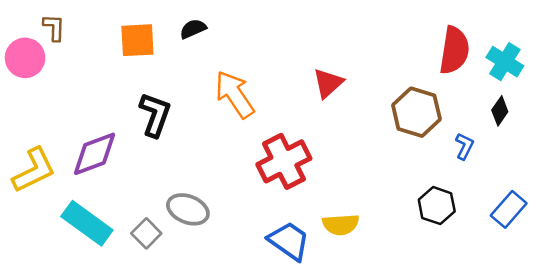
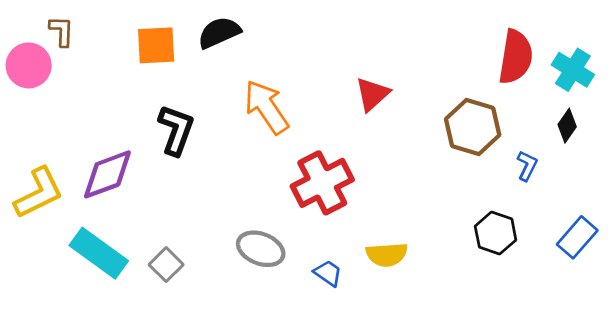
black semicircle: (193, 29) -> (219, 33), size x1.4
gray ellipse: (188, 209) -> (261, 249), moved
blue trapezoid: (289, 241) -> (328, 273), size x0.6

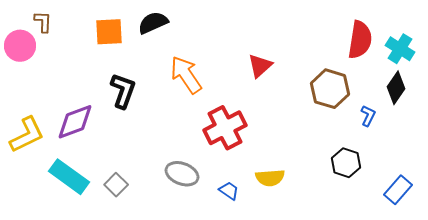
black diamond: (567, 126) -> (396, 88), size x1.4
blue rectangle: (577, 237) -> (398, 190), moved

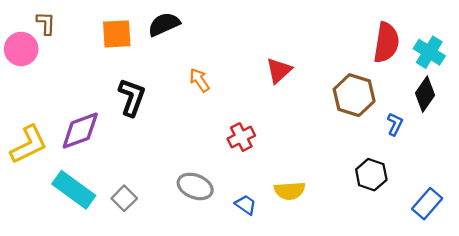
orange arrow: (186, 75) -> (199, 80), size x0.6
red cross: (225, 128) -> (241, 137), size x0.6

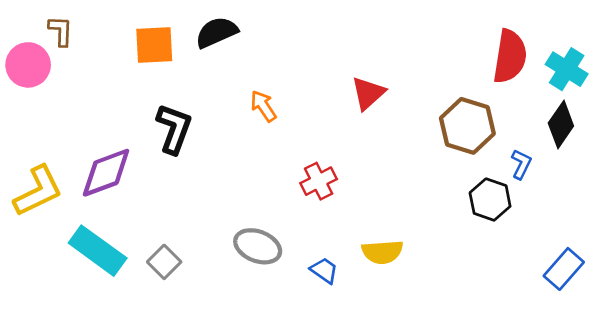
black hexagon: (371, 175) -> (490, 200), moved

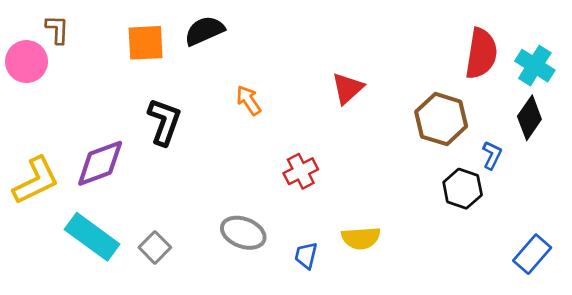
blue trapezoid: (324, 270) -> (306, 255), turned -112

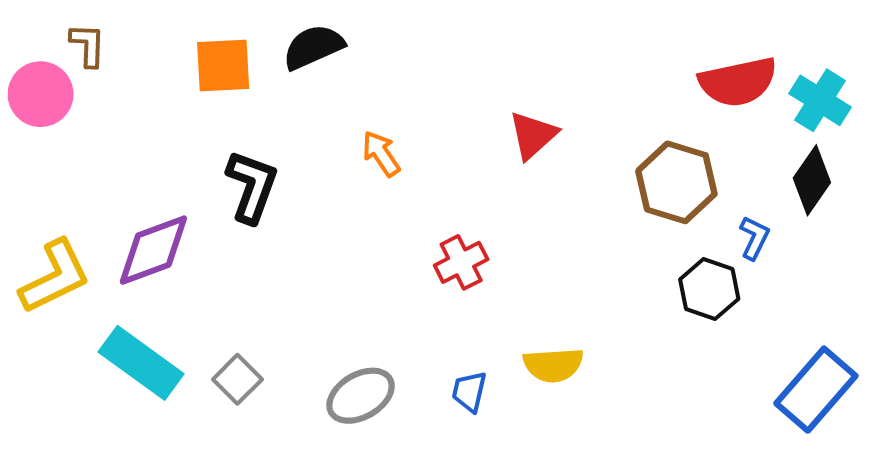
red semicircle: (481, 54) -> (738, 82), turned 69
gray ellipse: (243, 233) -> (361, 396), moved, turned -51
blue rectangle: (532, 254) -> (816, 390), size x1.4

